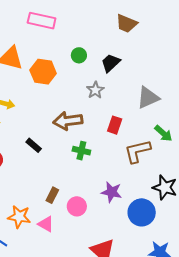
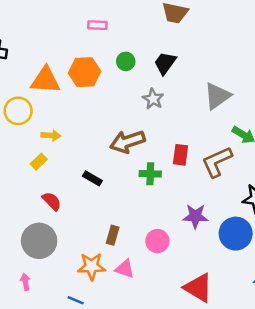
pink rectangle: (42, 21) -> (97, 25), moved, size x0.6
orange hexagon: (43, 72) -> (85, 72), moved
red rectangle: (115, 125) -> (181, 155), moved
brown rectangle: (52, 195) -> (113, 235), moved

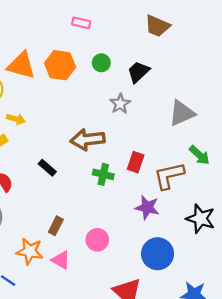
purple star: (195, 216) -> (147, 207), moved
blue circle: (236, 234) -> (158, 254), moved

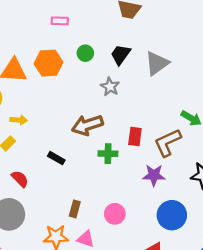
gray triangle: (182, 113) -> (157, 63), moved

